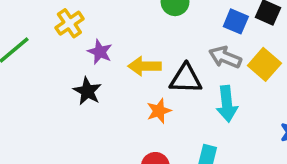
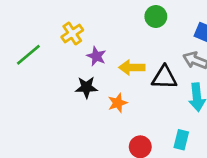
black star: (87, 91) -> (86, 87), turned -30
orange star: (159, 111) -> (118, 103), moved

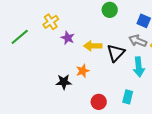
black triangle: (164, 77) -> (116, 53), turned -48
black star: (86, 87) -> (64, 82), moved

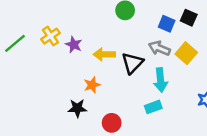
yellow cross: (51, 22) -> (50, 36), moved
black star: (64, 82) -> (77, 108), moved
cyan rectangle: (128, 97) -> (153, 107), moved, turned 56

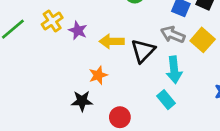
cyan rectangle: (153, 107) -> (166, 100), turned 70

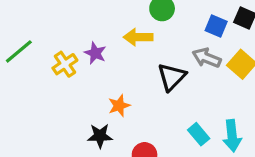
yellow cross: (52, 21) -> (65, 64), moved
yellow arrow: (112, 41) -> (138, 37), moved
cyan arrow: (174, 70) -> (232, 136), moved

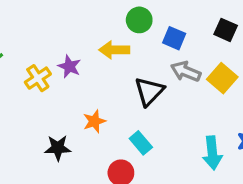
blue square: (216, 26) -> (174, 38), moved
cyan rectangle: (199, 134) -> (141, 143), moved
black star: (100, 136) -> (58, 148), moved

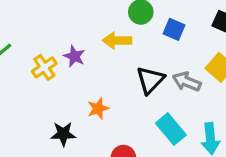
gray arrow: (186, 71) -> (187, 82), moved
cyan rectangle: (141, 143) -> (171, 129), moved, size x1.4

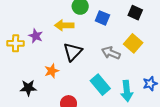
yellow cross: (44, 67) -> (16, 43), turned 35
black triangle: (150, 80) -> (73, 52), moved

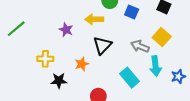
yellow cross: (16, 43) -> (45, 59), moved
cyan arrow: (127, 91) -> (155, 66), moved

